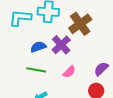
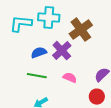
pink semicircle: (69, 72) -> (70, 78), turned -112

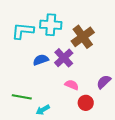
green line: (37, 76) -> (22, 97), moved
red circle: (97, 97) -> (86, 103), moved

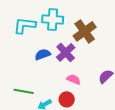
red circle: (86, 103) -> (67, 99), moved

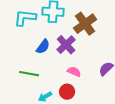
blue semicircle: (43, 54) -> (43, 47), turned 147
green line: (24, 91) -> (29, 74), moved

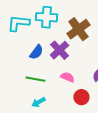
green line: (29, 74) -> (35, 79), moved
red circle: (67, 92) -> (81, 97), moved

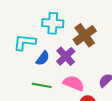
cyan L-shape: (18, 23) -> (25, 42), moved
pink semicircle: (67, 77) -> (74, 83), size x1.5

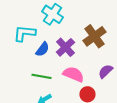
cyan cross: (53, 23) -> (52, 14), turned 30
brown cross: (85, 35) -> (94, 36), moved

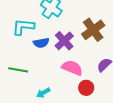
blue semicircle: (42, 49) -> (41, 43), turned 42
green line: (41, 76) -> (18, 70), moved

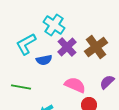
cyan L-shape: (23, 27) -> (26, 44), turned -35
purple cross: (64, 41) -> (67, 47), moved

